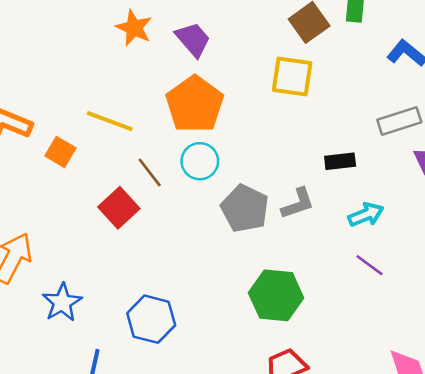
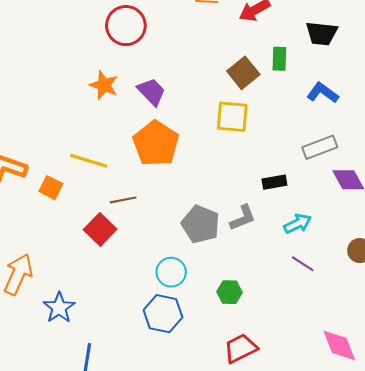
cyan circle: (200, 161) -> (171, 272), moved
brown line: (150, 173) -> (123, 200), turned -60
green hexagon: (276, 295) -> (230, 292), size x0.6
blue hexagon: (151, 319) -> (163, 314), moved

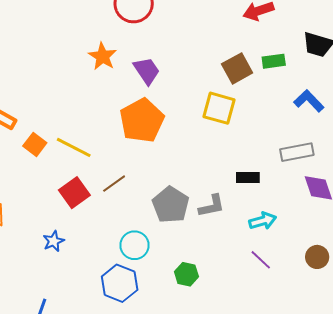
green rectangle: (279, 59) -> (274, 61), turned 70
yellow line: (89, 161) -> (74, 147), moved
brown line: (123, 200) -> (114, 184), moved, turned -35
blue star: (59, 308) -> (54, 241), moved, size x0.7

